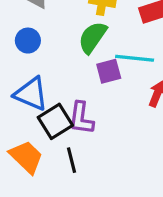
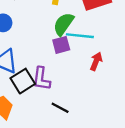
green semicircle: (93, 37) -> (64, 24), moved
black line: (72, 160) -> (60, 108), moved, turned -48

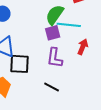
purple L-shape: (41, 79) -> (55, 58), moved
black square: (23, 81) -> (19, 64), turned 35

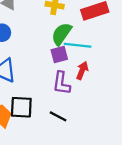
red arrow: (83, 47) -> (82, 71), moved
black square: (19, 64) -> (21, 107), moved

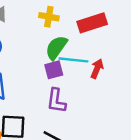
red arrow: (82, 71) -> (97, 69), moved

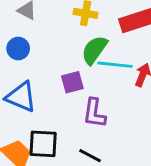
purple square: (54, 70) -> (72, 82), moved

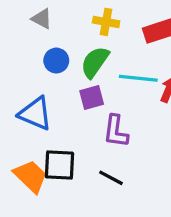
blue circle: (18, 49) -> (56, 61), moved
green semicircle: (94, 50) -> (95, 62), moved

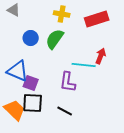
gray triangle: (42, 19) -> (14, 10), moved
cyan line: (138, 78) -> (84, 65), moved
purple square: (92, 97) -> (31, 83), moved, turned 35

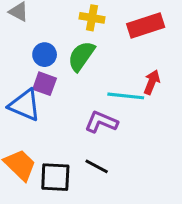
purple L-shape: (68, 82) -> (101, 122), turned 105
purple square: (31, 83) -> (45, 84), moved
black square: (33, 103) -> (55, 177), moved

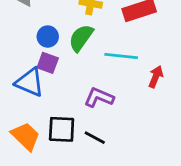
red arrow: (152, 82) -> (156, 77), moved
cyan line: (126, 96) -> (121, 56), moved
black square: (55, 177) -> (62, 129), moved

